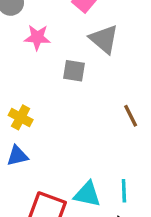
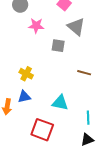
brown line: (131, 116) -> (84, 73), moved, turned -48
cyan triangle: (87, 194) -> (60, 103), moved

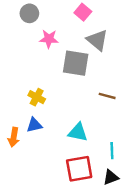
gray square: (58, 46) -> (76, 63), size x1.6
red square: (42, 130) -> (79, 169), moved, turned -30

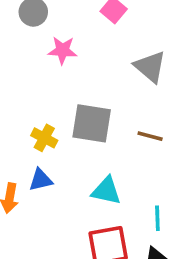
gray triangle: (97, 40) -> (150, 67), moved
gray square: (76, 63) -> (92, 123), moved

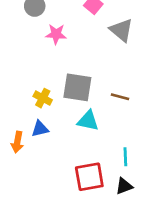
gray triangle: (150, 67) -> (121, 30), moved
cyan triangle: (106, 191) -> (88, 121), moved

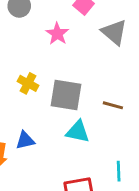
pink star: (56, 34) -> (57, 34), moved, turned 30
yellow cross: (43, 98) -> (28, 83), moved

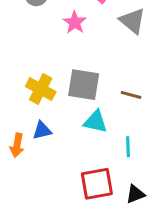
yellow cross: (28, 83) -> (41, 89), moved, size x1.4
cyan line: (119, 171) -> (128, 147), moved

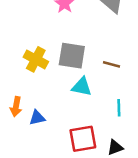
blue triangle: (42, 130) -> (37, 118), moved
cyan line: (128, 147) -> (119, 108), moved

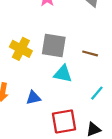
cyan line: (119, 108) -> (97, 93), turned 42
blue triangle: (37, 118) -> (33, 98), moved

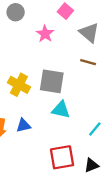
brown line: (90, 53) -> (88, 62), moved
blue triangle: (33, 98) -> (23, 126), moved

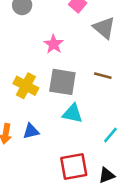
pink star: (45, 34) -> (54, 44), moved
brown line: (88, 62) -> (103, 76), moved

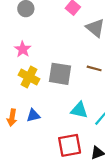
pink star: (54, 44) -> (23, 49), moved
cyan triangle: (73, 114) -> (79, 110), moved

